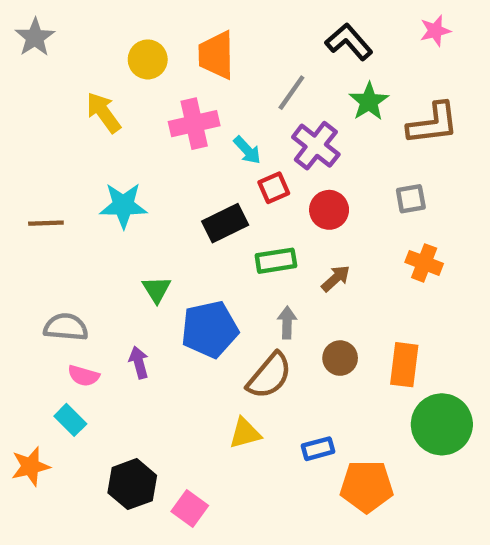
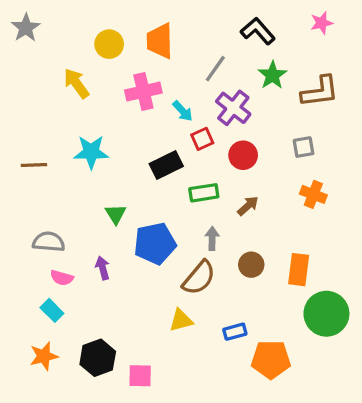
orange star: (30, 466) -> (44, 356), moved
pink square: (190, 508) -> (140, 376), turned -35

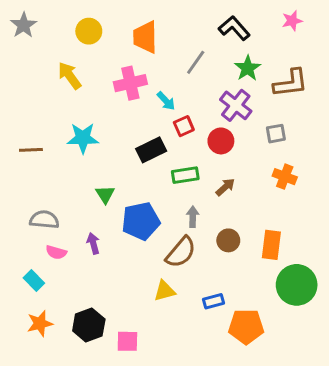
yellow circle: (109, 44) -> (89, 31), moved
purple cross: (233, 108) -> (236, 105), moved
cyan rectangle: (52, 310) -> (34, 280), moved

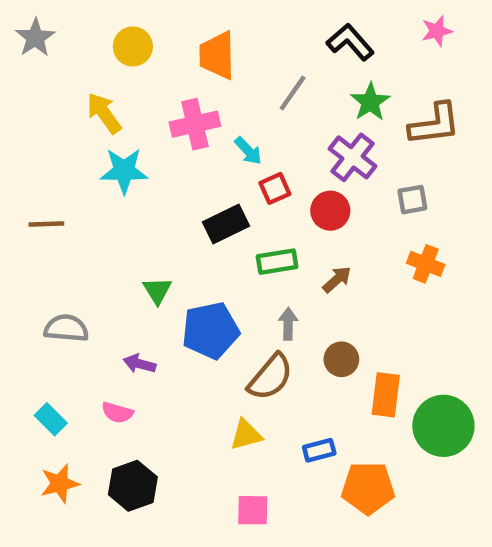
cyan star: (83, 138) -> (124, 171), moved
purple arrow: (93, 243) -> (140, 364), turned -60
orange rectangle: (271, 245) -> (386, 395), moved
pink semicircle: (56, 252) -> (117, 413), moved
pink square: (127, 341) -> (253, 510), moved

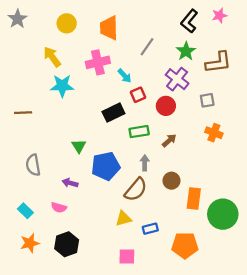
black L-shape: (350, 42) -> (189, 21), moved, turned -100
gray semicircle: (66, 328) -> (33, 165), turned -105
blue rectangle: (319, 450) -> (150, 229), moved

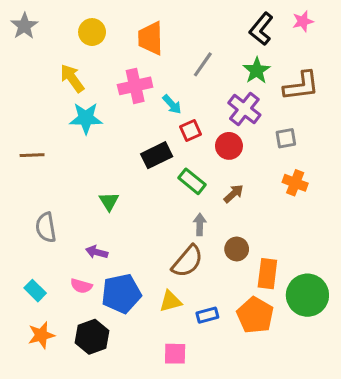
green rectangle: (139, 132) -> (192, 181), turned 48
blue pentagon: (106, 166) -> (121, 294), moved
orange pentagon: (185, 245) -> (255, 315), moved, turned 30

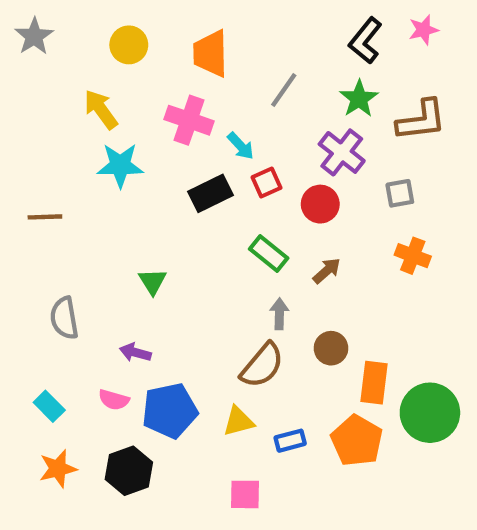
pink cross: (135, 86) -> (189, 120), turned 32
black rectangle: (157, 155) -> (211, 193), moved

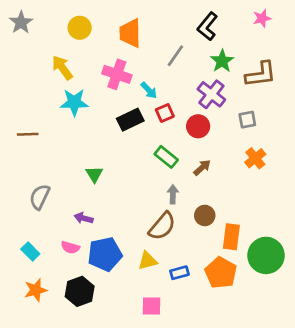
black L-shape: (365, 41) -> (207, 26), moved
orange cross: (413, 256) -> (255, 158), turned 30
gray semicircle: (64, 318) -> (40, 197), turned 35

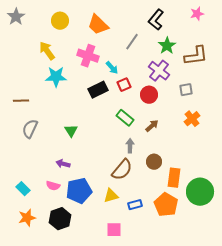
orange trapezoid: (130, 33) -> (98, 25), turned -45
gray semicircle: (40, 197) -> (30, 129), moved

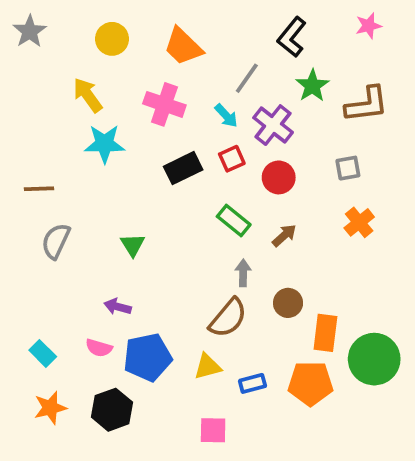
cyan arrow: (112, 68) -> (226, 116), moved
purple cross: (159, 71) -> (273, 125), moved
orange pentagon: (166, 205) -> (310, 383), turned -30

